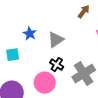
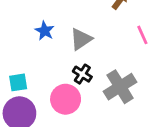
cyan square: (13, 55) -> (18, 82), moved

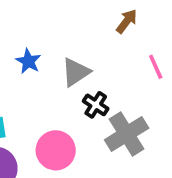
black cross: (82, 74) -> (96, 105), moved

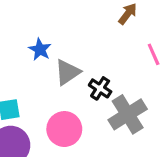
gray triangle: (76, 72) -> (68, 72), moved

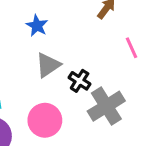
blue star: (40, 49) -> (37, 26), moved

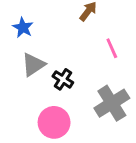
gray cross: (106, 106) -> (112, 103), moved
pink circle: (45, 120) -> (54, 122), moved

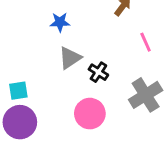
blue star: (23, 28) -> (60, 22), turned -30

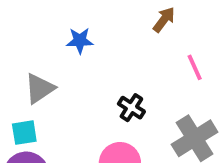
gray triangle: (70, 58) -> (40, 89), moved

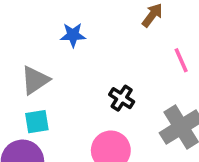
cyan square: (24, 133) -> (37, 122), moved

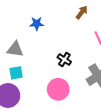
gray triangle: (35, 80) -> (15, 49), turned 42

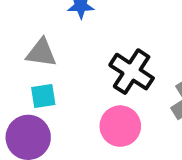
black cross: (64, 60) -> (132, 72), size x1.6

